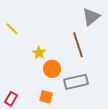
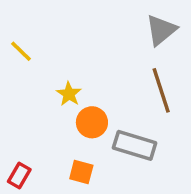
brown line: (78, 45) -> (161, 90), moved
gray rectangle: (76, 82) -> (135, 145), turned 30

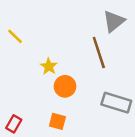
brown line: (161, 90) -> (99, 53), moved
gray rectangle: (135, 145) -> (116, 103), moved

